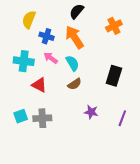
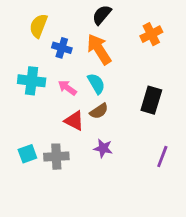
pink arrow: (51, 58) -> (67, 88), moved
red triangle: (39, 85) -> (74, 121), moved
purple star: (91, 112) -> (103, 148), moved

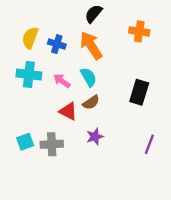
yellow semicircle: (38, 26) -> (30, 38), moved
orange cross: (151, 34) -> (139, 31), turned 36
purple star: (103, 148) -> (95, 137), turned -30

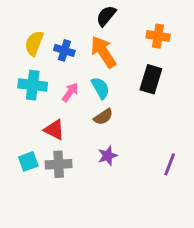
pink arrow: (62, 81) -> (70, 92), turned 90
black rectangle: (139, 92) -> (151, 79), moved
red triangle: (68, 111) -> (54, 130), moved

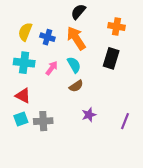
red triangle: (54, 130) -> (23, 96), moved
purple star: (108, 156) -> (89, 115), moved

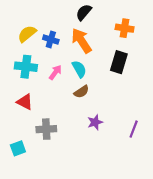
yellow semicircle: (25, 32) -> (27, 34), turned 30
cyan square: (21, 119) -> (18, 148), moved

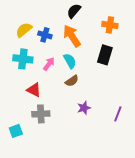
red triangle: (25, 102) -> (34, 90), moved

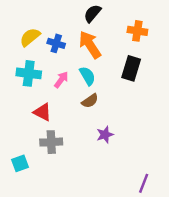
purple line: (118, 114) -> (144, 183), moved

